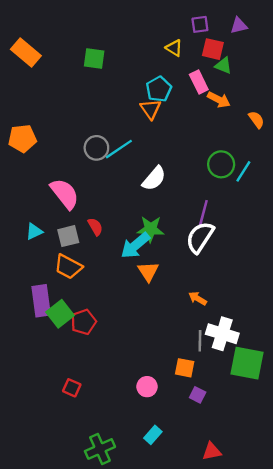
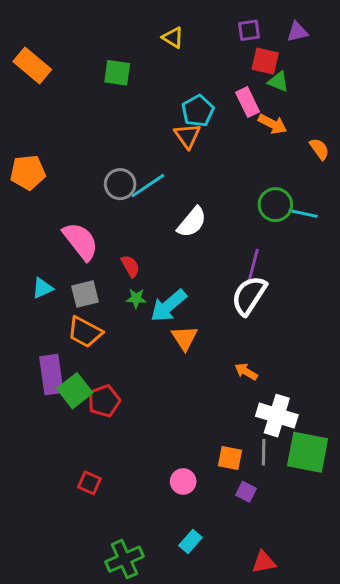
yellow triangle: (174, 48) -> (173, 38), moved
cyan line: (243, 171) -> (303, 213), turned 70
red semicircle: (95, 227) -> (130, 266), moved
green star: (151, 229) -> (136, 298), moved, size x0.6
gray line: (200, 341) -> (264, 452), moved

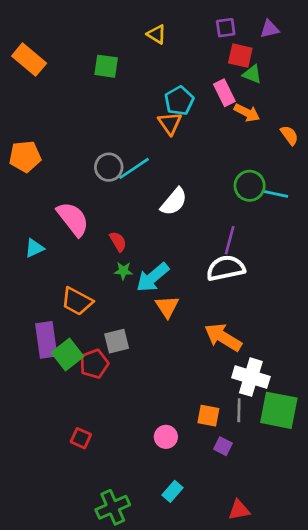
cyan triangle: (42, 288) -> (34, 248), moved
gray square: (85, 294) -> (117, 341), moved
white semicircle: (249, 295) -> (226, 268), turned 45
orange arrow: (246, 372) -> (223, 337), size x1.8

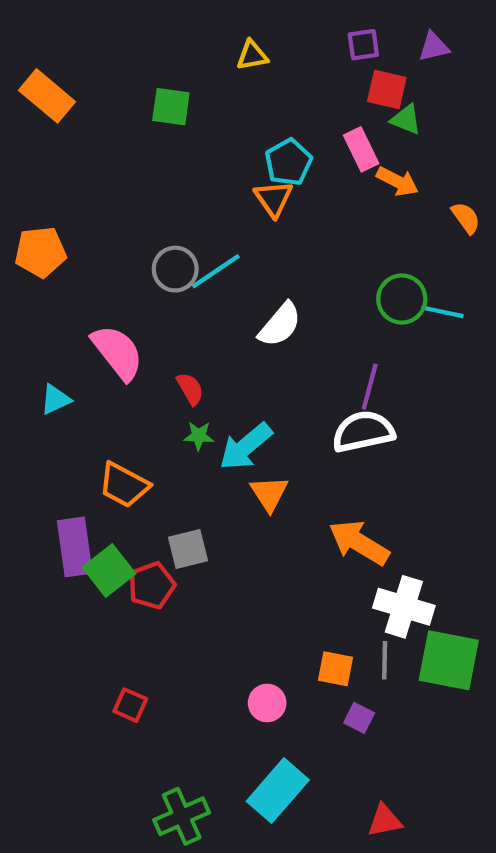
yellow triangle: (157, 34) -> (252, 55), turned -42
cyan rectangle: (173, 491) -> (278, 791), size x1.8

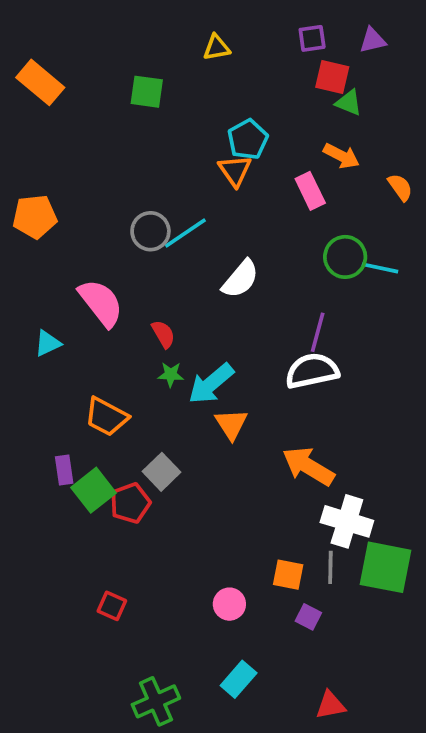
pink rectangle: (361, 149) -> (310, 191), moved
purple rectangle: (75, 547) -> (64, 470), size x0.6
gray square: (188, 549) -> (161, 472), turned -30
cyan rectangle: (278, 791) -> (239, 679), size x0.7

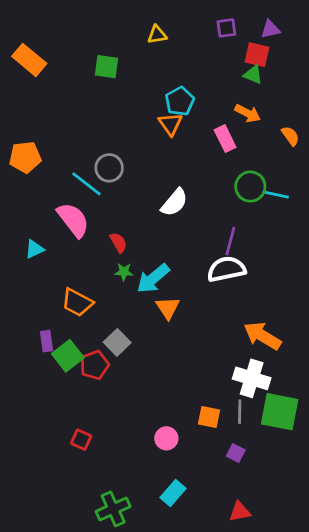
red square: (332, 77) -> (257, 55), moved
cyan line: (185, 233) -> (86, 184), moved, turned 72
orange arrow: (308, 466) -> (262, 336), moved
purple square: (308, 617) -> (236, 453), moved

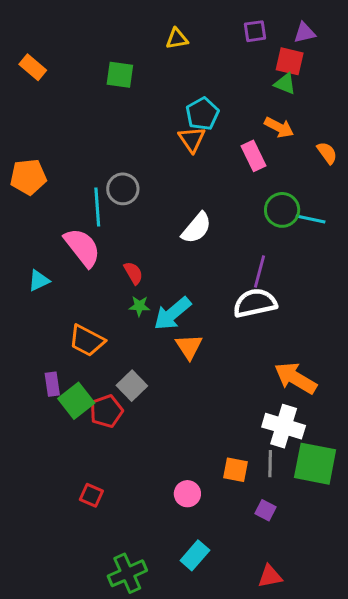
orange rectangle: (29, 60) -> (33, 67), size x0.7
cyan line: (86, 184) -> (97, 207), turned 48

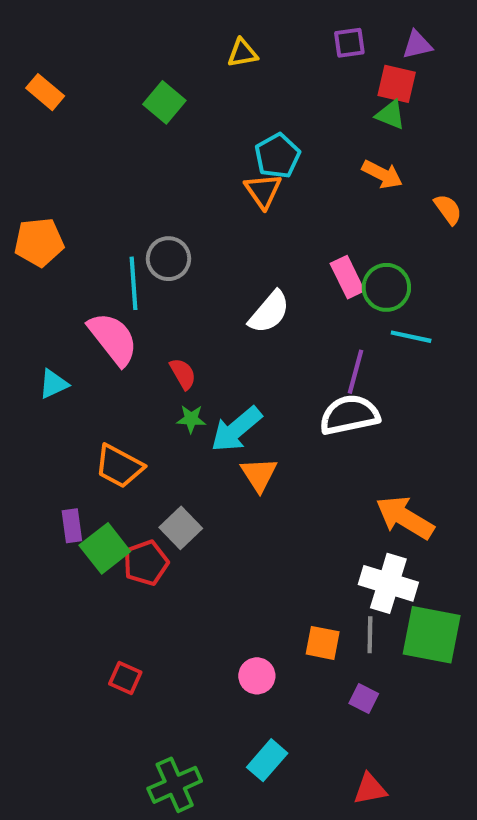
green square: (120, 75) -> (164, 102), turned 32
pink rectangle: (253, 156) -> (347, 277), moved
cyan line: (311, 219) -> (411, 337), moved

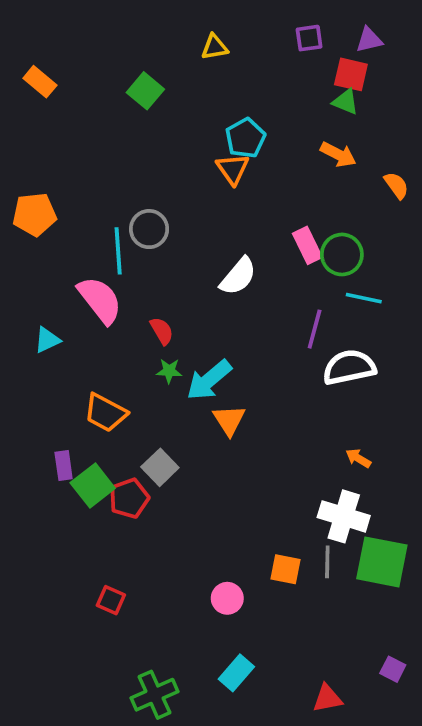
white semicircle: (349, 415) -> (349, 367), moved
orange arrow: (405, 518) -> (358, 458), size x0.5
purple square: (364, 698) -> (393, 669), moved

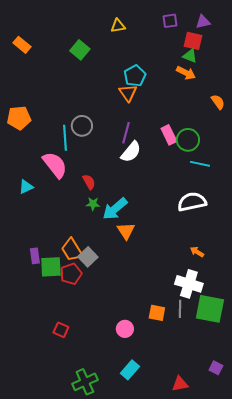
orange arrow: (338, 154) -> (186, 73), moved
purple line: (315, 329) -> (126, 133), moved
orange trapezoid: (105, 413) -> (72, 250), moved, turned 30
green square: (93, 486) -> (51, 267), turned 35

